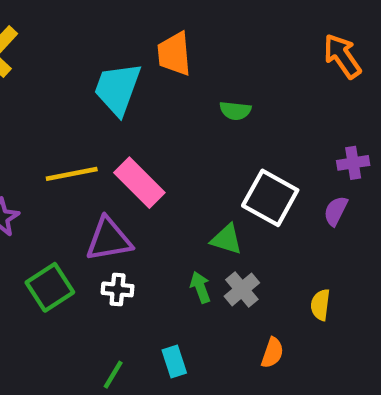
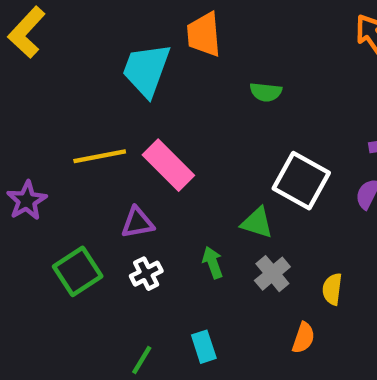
purple triangle: (109, 239) -> (137, 223), size x0.7
green arrow: (200, 287) -> (213, 263), moved
white cross: (118, 289) -> (146, 274), turned -32
yellow semicircle: (320, 305) -> (332, 289), moved

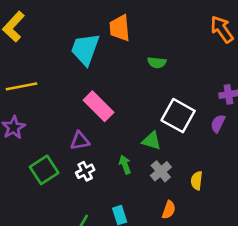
yellow line: (100, 156) -> (21, 86), moved
orange semicircle: (303, 338) -> (169, 210), moved

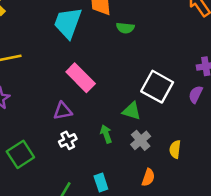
green semicircle: (157, 62) -> (125, 28), moved
green square: (44, 170) -> (20, 154), moved

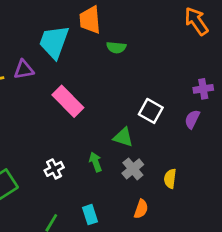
white square: (157, 87) -> (151, 111), size x0.7
purple triangle: (63, 111) -> (24, 70), moved

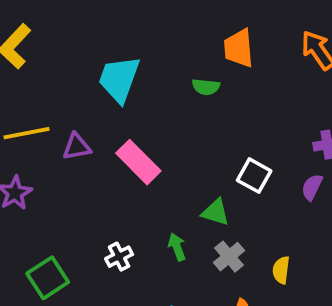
orange trapezoid: (90, 20) -> (239, 48), moved
purple triangle: (24, 70) -> (77, 147), moved

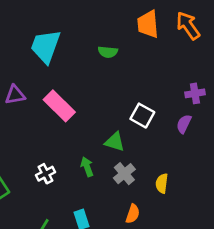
orange trapezoid: (239, 48) -> (148, 24), moved

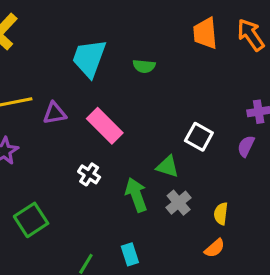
green semicircle: (108, 52) -> (144, 66), moved
green arrow: (87, 167) -> (136, 195), size x1.5
white cross: (45, 174) -> (89, 174), moved, turned -30
orange semicircle: (133, 214) -> (215, 248), moved, turned 30

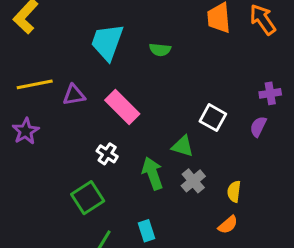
green square: (31, 220) -> (88, 198), moved

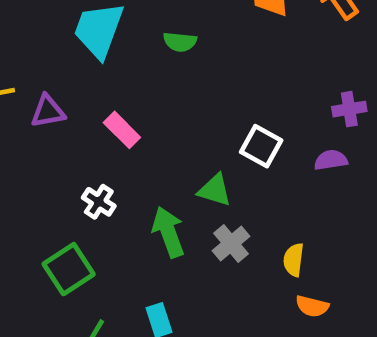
pink rectangle: (122, 107) -> (122, 130), size x0.7
purple semicircle: (258, 127) -> (331, 160), turned 55
orange semicircle: (228, 225) -> (312, 306), moved, turned 55

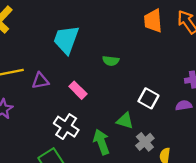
green semicircle: (180, 42) -> (111, 61), moved
white cross: (99, 202) -> (66, 127), size x1.5
gray cross: (231, 244) -> (145, 142), moved

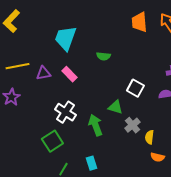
pink rectangle: (78, 90) -> (69, 74), moved

